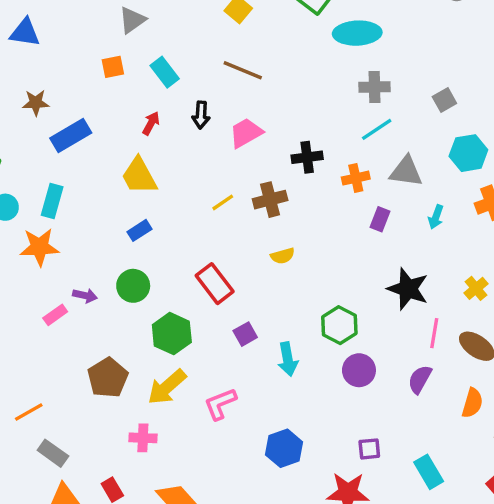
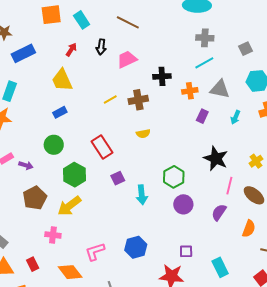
orange square: (113, 67) -> (51, 15), size x1.5
purple arrow: (85, 296) -> (26, 165), moved
pink L-shape: (220, 404) -> (95, 252), moved

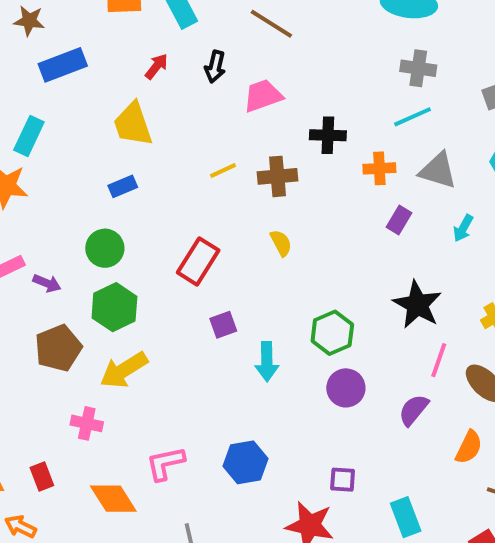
yellow semicircle: (143, 134) -> (281, 243), turned -112
red rectangle: (102, 147) -> (198, 261), turned 60
green hexagon: (74, 175) -> (114, 307), moved

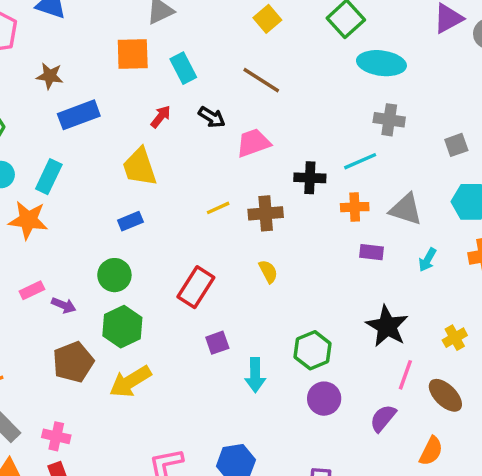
black arrow: (215, 67) -> (212, 117), turned -72
cyan line: (413, 117) -> (360, 161), moved
purple rectangle: (399, 220) -> (371, 252), turned 65
pink cross: (87, 423) -> (56, 436), moved

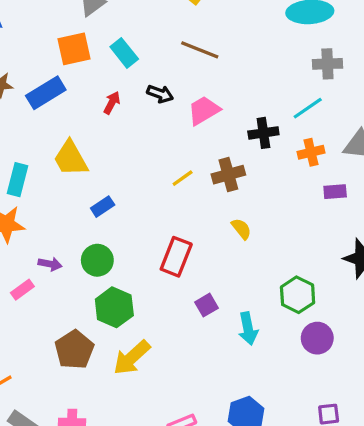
blue rectangle: (79, 115) -> (46, 93), moved
yellow trapezoid: (140, 167) -> (71, 158), moved
purple arrow: (64, 305) -> (50, 264), moved

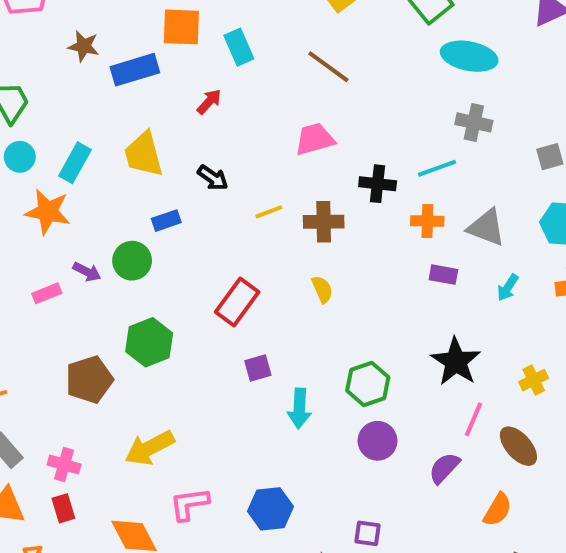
black arrow: (160, 94) -> (213, 178), moved
green circle: (97, 260) -> (132, 261), moved
yellow arrow: (132, 358) -> (150, 448), moved

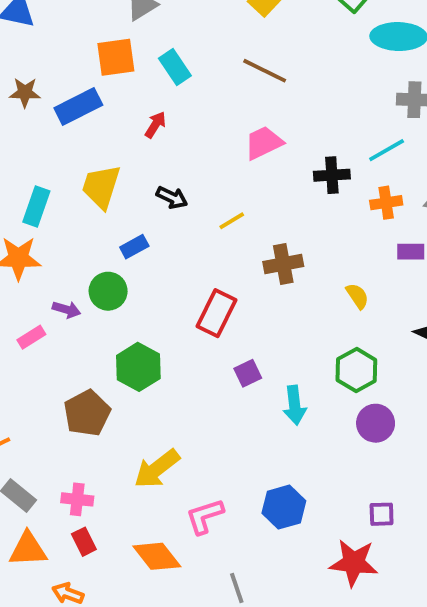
yellow trapezoid: (144, 154) -> (101, 187), turned 42
brown cross: (324, 222) -> (283, 264), moved
yellow semicircle: (322, 289) -> (357, 296), moved

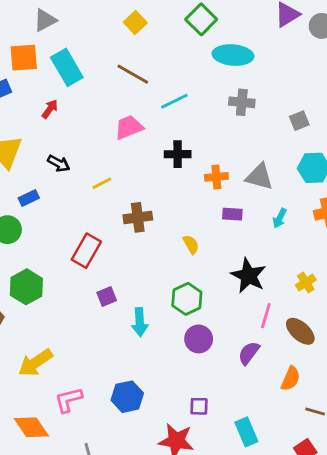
cyan rectangle: (175, 67) -> (67, 67), size x1.4
cyan line: (387, 150) -> (174, 101), moved

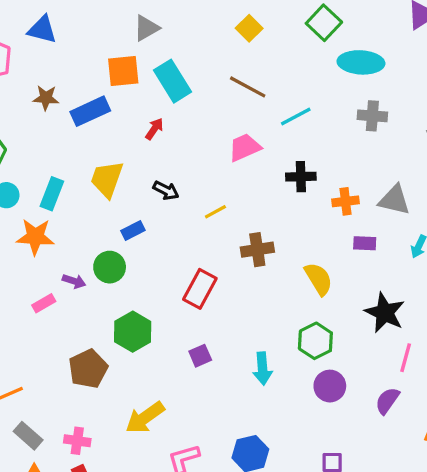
yellow semicircle: (191, 244) -> (319, 279), size x1.5
purple square: (107, 296) -> (200, 356), moved

